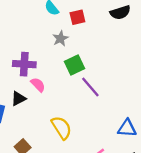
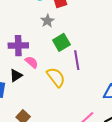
purple line: (90, 87) -> (77, 60), turned 36
yellow semicircle: (61, 128) -> (56, 77), moved

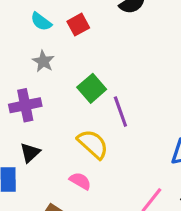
gray star: (47, 21) -> (43, 61), moved
pink semicircle: (32, 62) -> (80, 181), moved

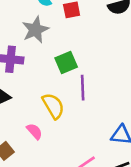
gray star: (43, 61) -> (35, 30), size x1.5

